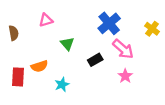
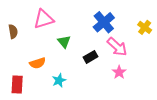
pink triangle: (46, 20) -> (44, 19), size x1.5
red rectangle: (18, 77) -> (17, 84), moved

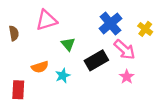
yellow cross: (145, 27) -> (145, 29), moved
black rectangle: (91, 57) -> (96, 60), size x1.5
cyan star: (59, 80) -> (63, 76), moved

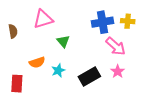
blue cross: (110, 23) -> (102, 22), turned 30
yellow cross: (145, 29) -> (128, 21), moved, turned -32
black rectangle: (96, 60) -> (89, 76), moved

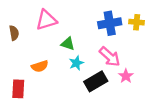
green triangle: (63, 41) -> (68, 44), turned -32
pink arrow: (116, 46) -> (110, 57), moved
cyan star: (58, 70) -> (76, 63), moved

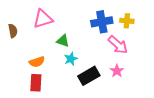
pink arrow: (110, 57) -> (118, 45), moved
red rectangle: (18, 89) -> (36, 83), moved

